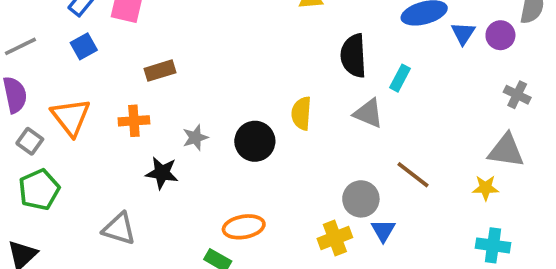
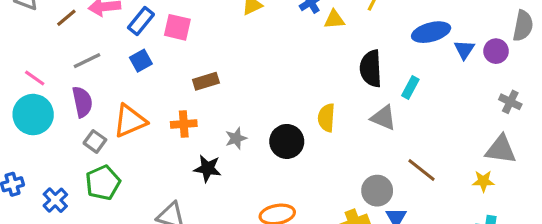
orange triangle: (71, 117) -> (130, 121), turned 45

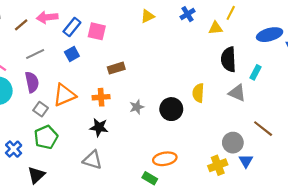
yellow triangle: (334, 19) -> (216, 28), moved
black star: (207, 168) -> (99, 127), moved

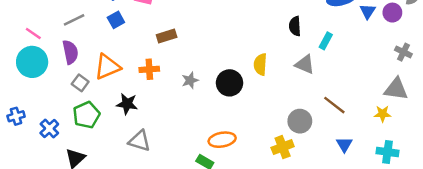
black semicircle: (229, 59) -> (295, 26), size x0.7
black star: (99, 127) -> (127, 104), moved
blue triangle: (246, 161) -> (344, 145), moved

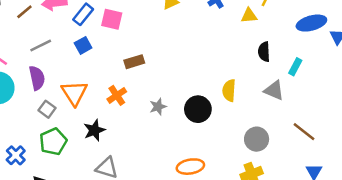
orange triangle: (107, 67) -> (74, 93), turned -40
orange cross: (149, 69) -> (117, 95), turned -30
black star: (127, 104) -> (94, 130), turned -30
gray circle: (300, 121) -> (257, 139), moved

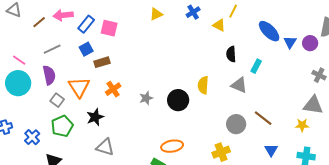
yellow triangle: (249, 16) -> (219, 25), turned 32
blue ellipse: (311, 23) -> (269, 31), turned 60
brown rectangle: (134, 62) -> (102, 62), moved
gray circle: (257, 139) -> (236, 124), moved

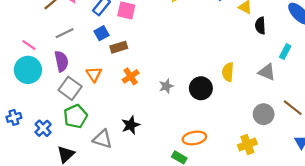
black semicircle: (231, 54) -> (260, 26), moved
orange triangle: (79, 87) -> (94, 74), size x0.7
gray square: (57, 100) -> (70, 88), size x1.5
black star: (95, 117) -> (131, 125), moved
gray triangle: (105, 147) -> (103, 139), moved

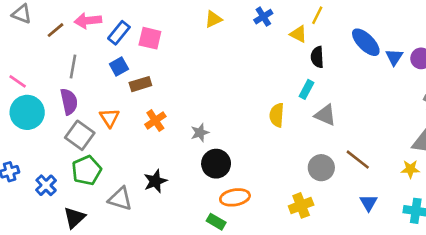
gray line: (65, 33) -> (73, 66), turned -54
pink line: (29, 45) -> (18, 81), moved
cyan rectangle: (285, 52) -> (306, 89), moved
black circle: (201, 88) -> (216, 164), moved

